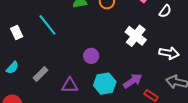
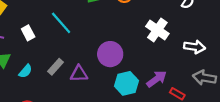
purple circle: (91, 56) -> (110, 54), size x1.5
gray rectangle: (41, 74) -> (56, 67), moved
purple triangle: (70, 85) -> (79, 74), moved

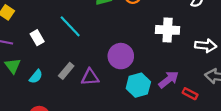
white cross: (157, 30) -> (168, 30), turned -30

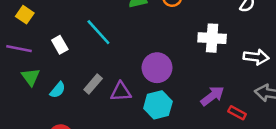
cyan hexagon: (138, 85) -> (158, 105), moved

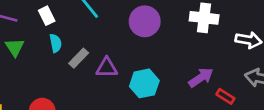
purple circle: (157, 68) -> (145, 21), moved
cyan semicircle: (58, 90) -> (56, 43), moved, turned -54

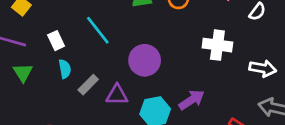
purple circle: (145, 21) -> (145, 60), moved
purple arrow: (201, 77) -> (192, 100), moved

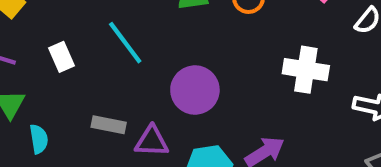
cyan semicircle: (65, 69) -> (39, 139), moved
gray rectangle: (88, 85) -> (109, 125), turned 55

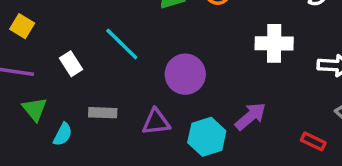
gray rectangle: (109, 125) -> (103, 113), moved
cyan semicircle: (39, 139) -> (63, 134), turned 45

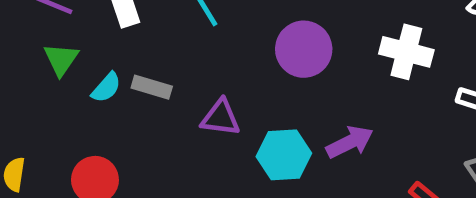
purple circle: (185, 74) -> (304, 49), moved
cyan semicircle: (63, 134) -> (106, 88), moved

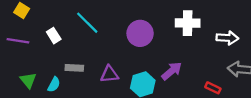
green triangle: (61, 59) -> (28, 80), moved
cyan semicircle: (106, 88) -> (54, 85), moved

